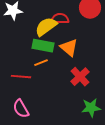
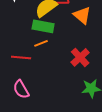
orange triangle: (69, 48) -> (82, 15), moved

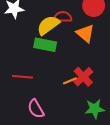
orange line: (41, 43) -> (70, 81), moved
pink semicircle: (21, 89) -> (36, 109), moved

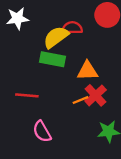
orange triangle: (85, 33) -> (87, 71), moved, turned -42

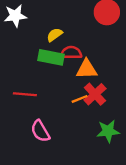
red semicircle: (72, 28) -> (71, 53), moved
yellow semicircle: (56, 37) -> (55, 35), size x0.6

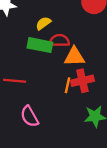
red cross: (95, 94) -> (82, 81), turned 30
orange line: (80, 99) -> (67, 85), turned -56

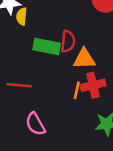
yellow semicircle: (43, 23) -> (22, 16), moved, turned -49
red semicircle: (59, 41) -> (68, 41), turned 96

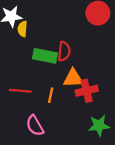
orange triangle: (84, 59) -> (73, 78), moved
orange line: (77, 90) -> (51, 95), moved

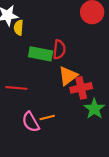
orange triangle: (73, 78) -> (68, 76), turned -35
orange line: (51, 95) -> (47, 118), moved, turned 64
green star: (99, 126) -> (94, 109), moved, turned -30

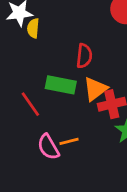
green rectangle: (41, 54) -> (61, 85), moved
red line: (16, 88) -> (30, 104), turned 50

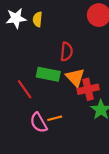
yellow semicircle: (33, 28) -> (37, 19), moved
orange triangle: (95, 89) -> (75, 77), turned -36

